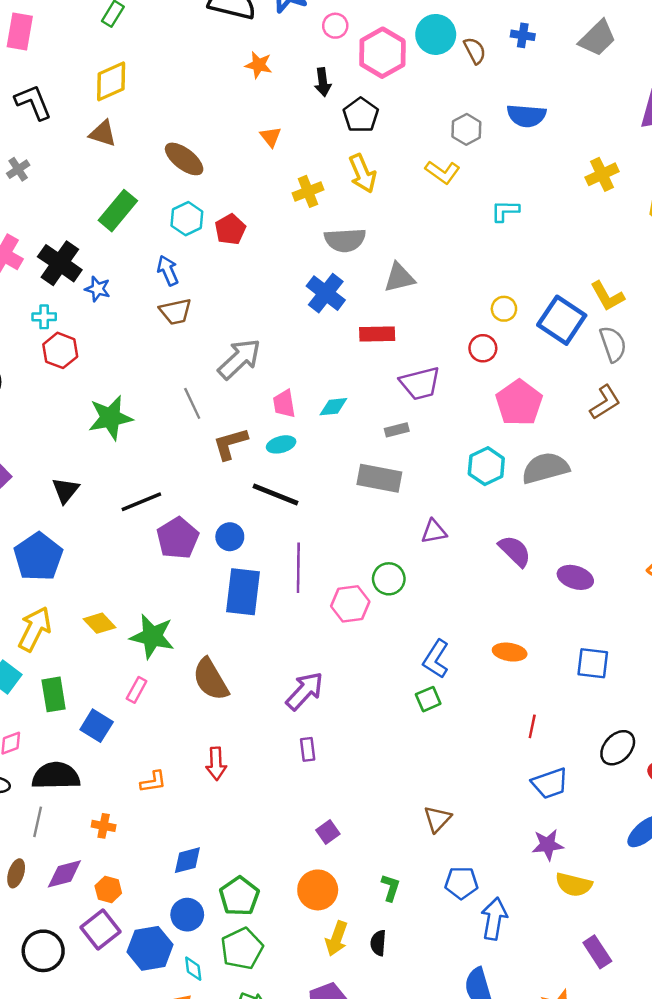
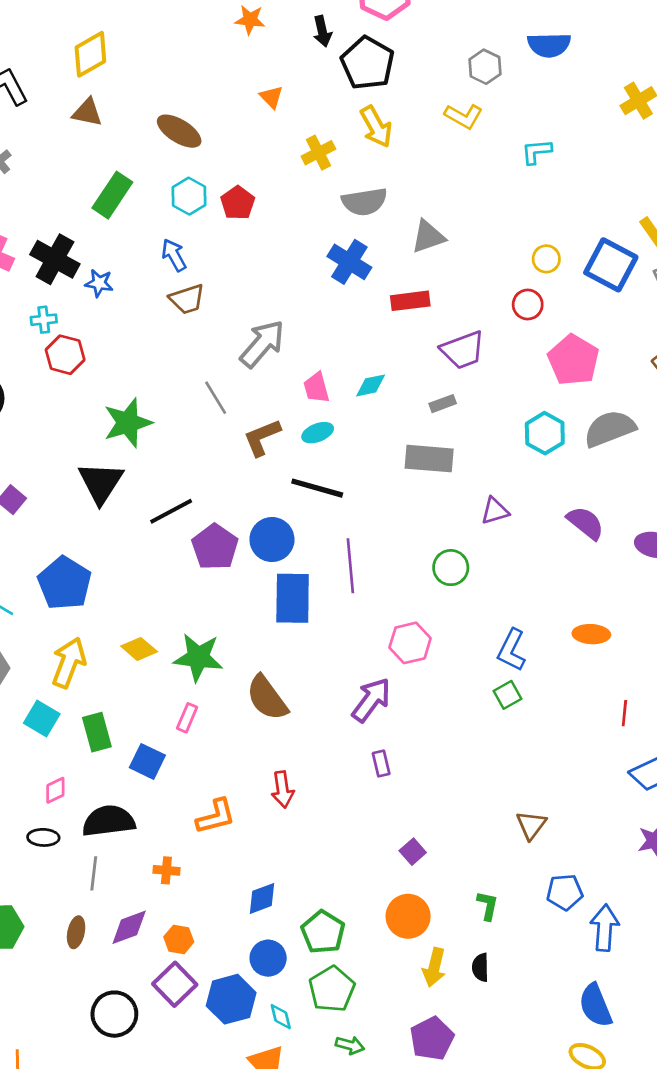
black pentagon: (361, 115) -> (368, 63), size x1.4
black triangle: (65, 490) -> (101, 483), moved, size x1.5
blue circle: (230, 537) -> (272, 540), size x1.4
pink hexagon: (350, 604) -> (410, 643), moved
orange L-shape: (153, 782) -> (216, 816), size x1.4

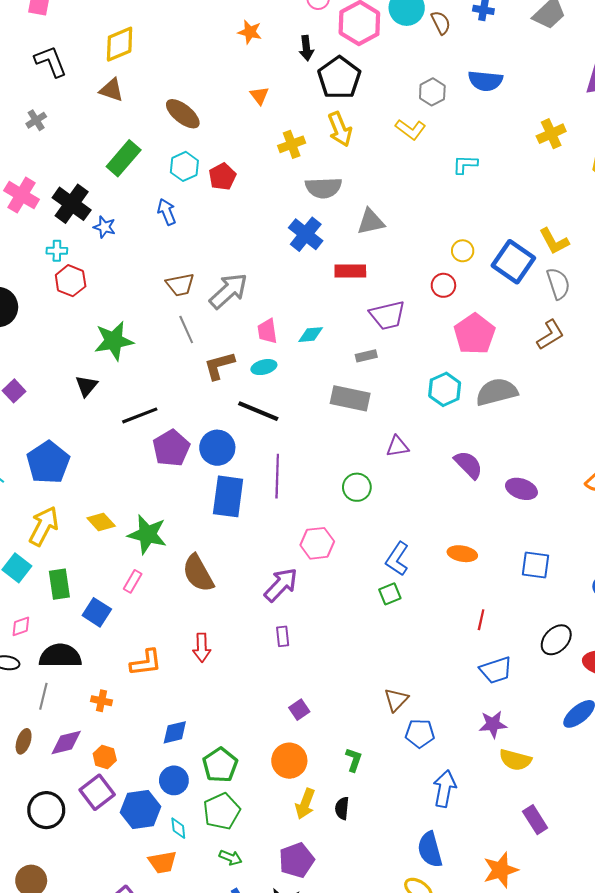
brown trapezoid: (187, 299) -> (180, 285), moved
black triangle: (101, 483) -> (87, 386), size x0.6
blue pentagon: (565, 892) -> (420, 733), moved

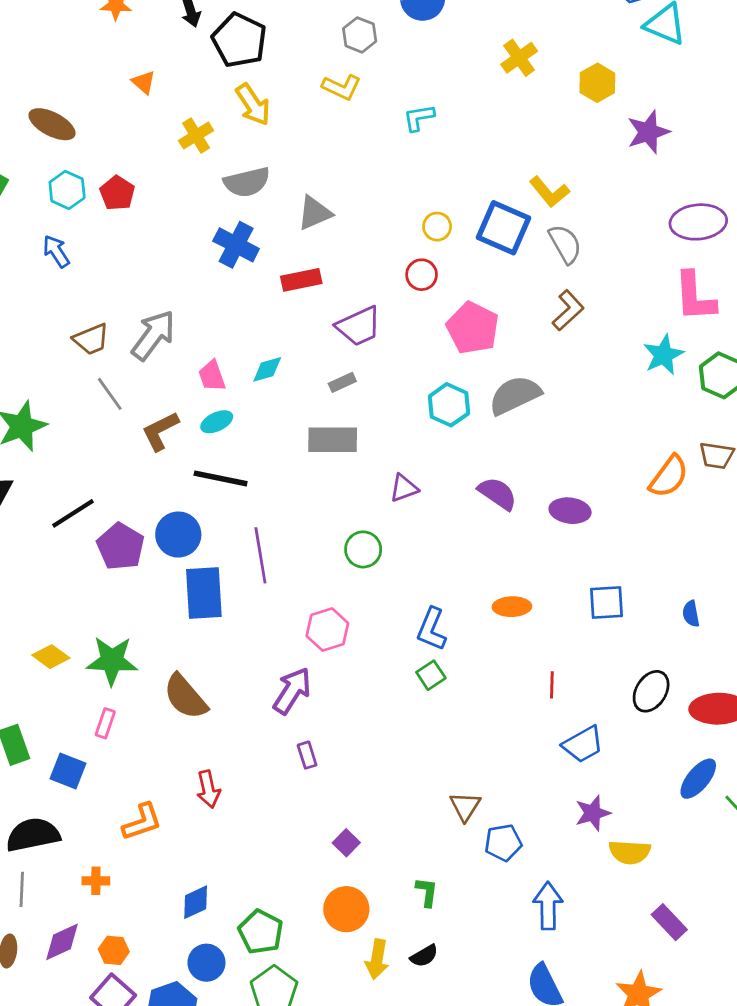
black semicircle: (342, 808) -> (424, 956), turned -115

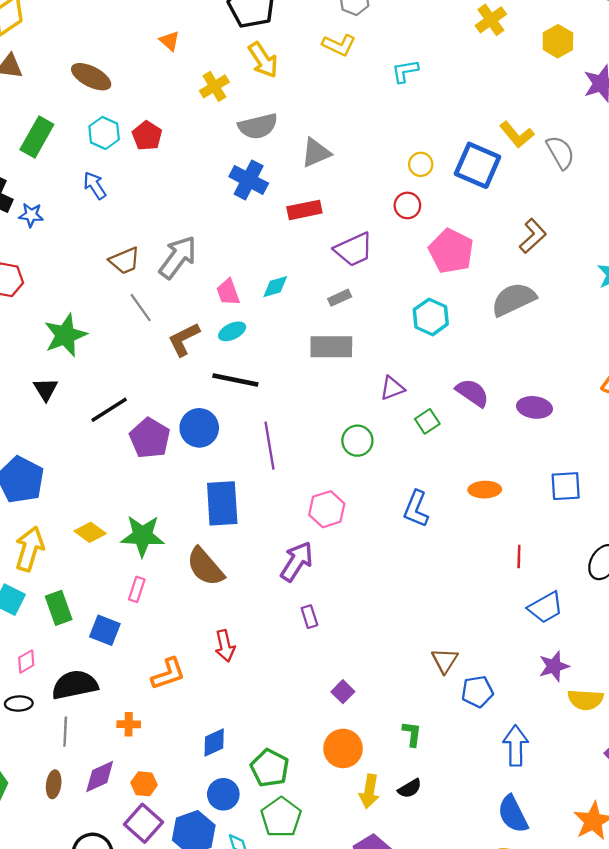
gray semicircle: (565, 244) -> (560, 152), moved
gray semicircle: (515, 395) -> (514, 299), moved
blue rectangle: (204, 593) -> (222, 503), moved
green square: (431, 675) -> (427, 421), moved

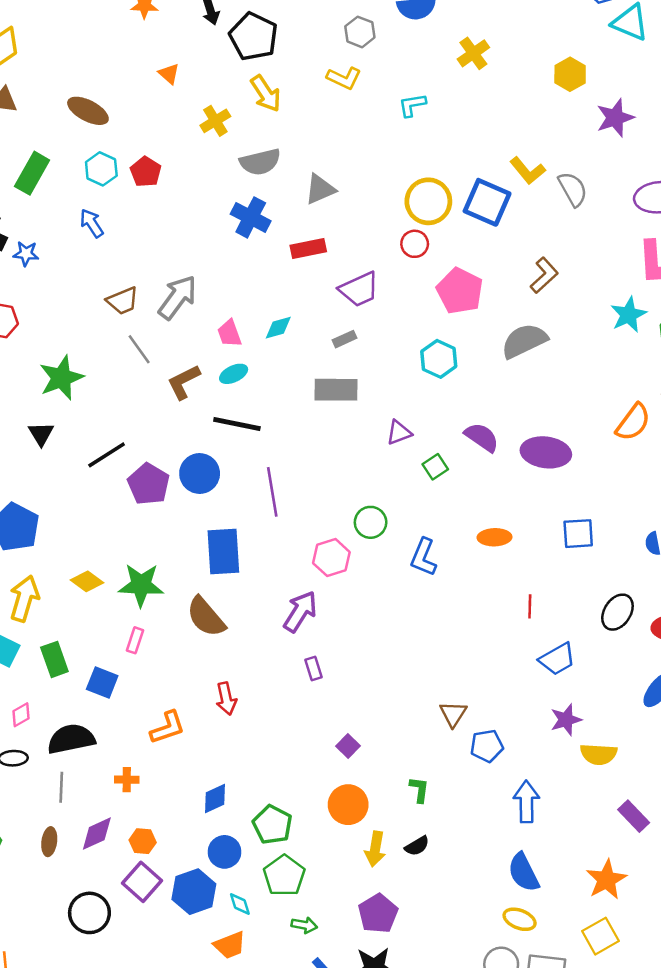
yellow cross: (491, 20) -> (473, 53), moved
yellow circle: (421, 164) -> (428, 201), size x1.8
purple ellipse: (534, 407) -> (546, 452), size x1.4
green circle: (357, 441) -> (371, 522), moved

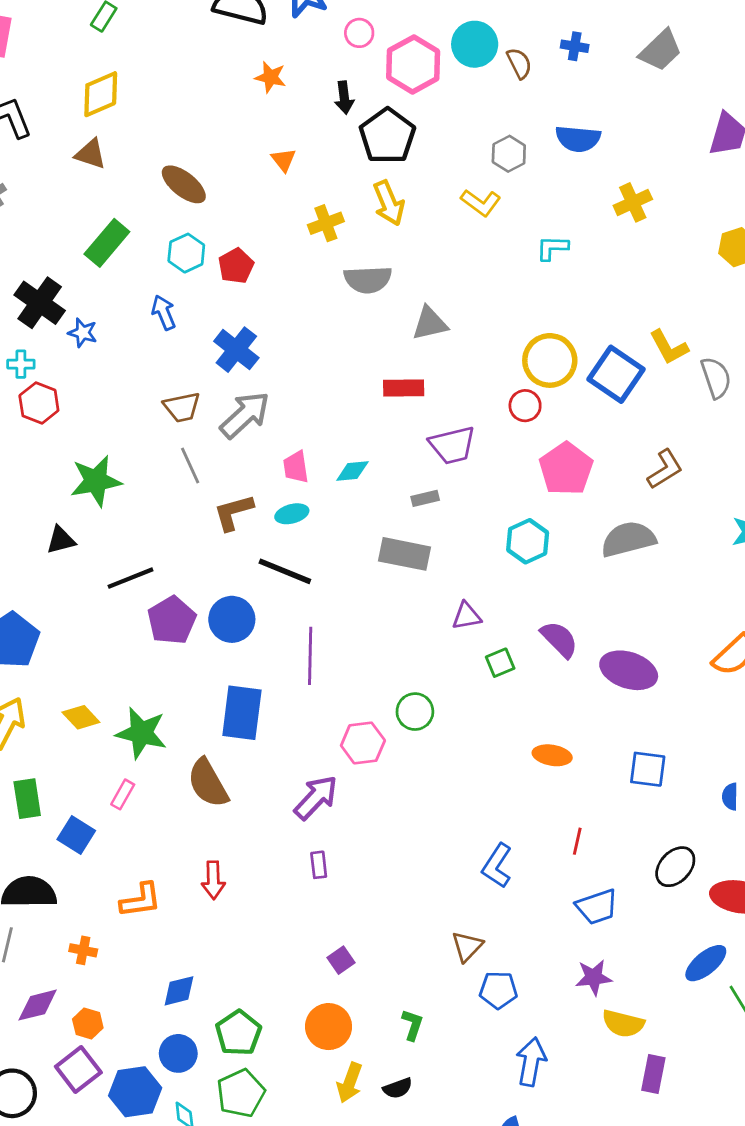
blue cross: (251, 217) -> (236, 350), moved
black triangle: (41, 434) -> (61, 540), turned 36
blue L-shape: (424, 557) -> (497, 866), moved
purple rectangle: (634, 816) -> (653, 1074), moved, turned 44

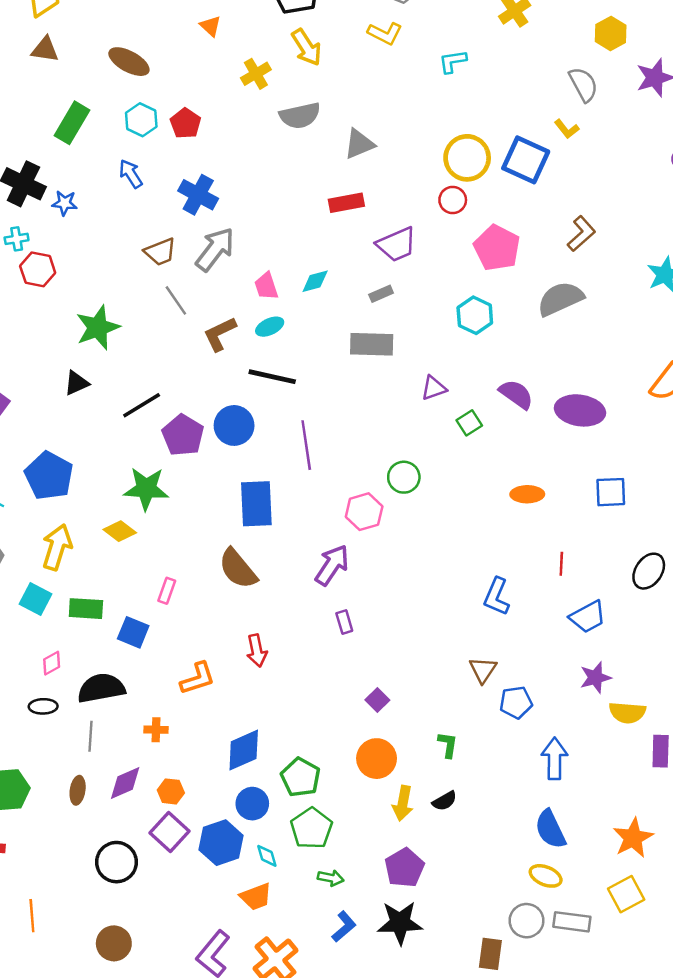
yellow L-shape: (669, 347) -> (567, 129), size x0.7
gray semicircle: (716, 378) -> (583, 84), moved
green star: (141, 733) -> (146, 489), moved
green rectangle: (27, 799) -> (86, 609), turned -68
blue diamond: (179, 991) -> (244, 750), size x1.4

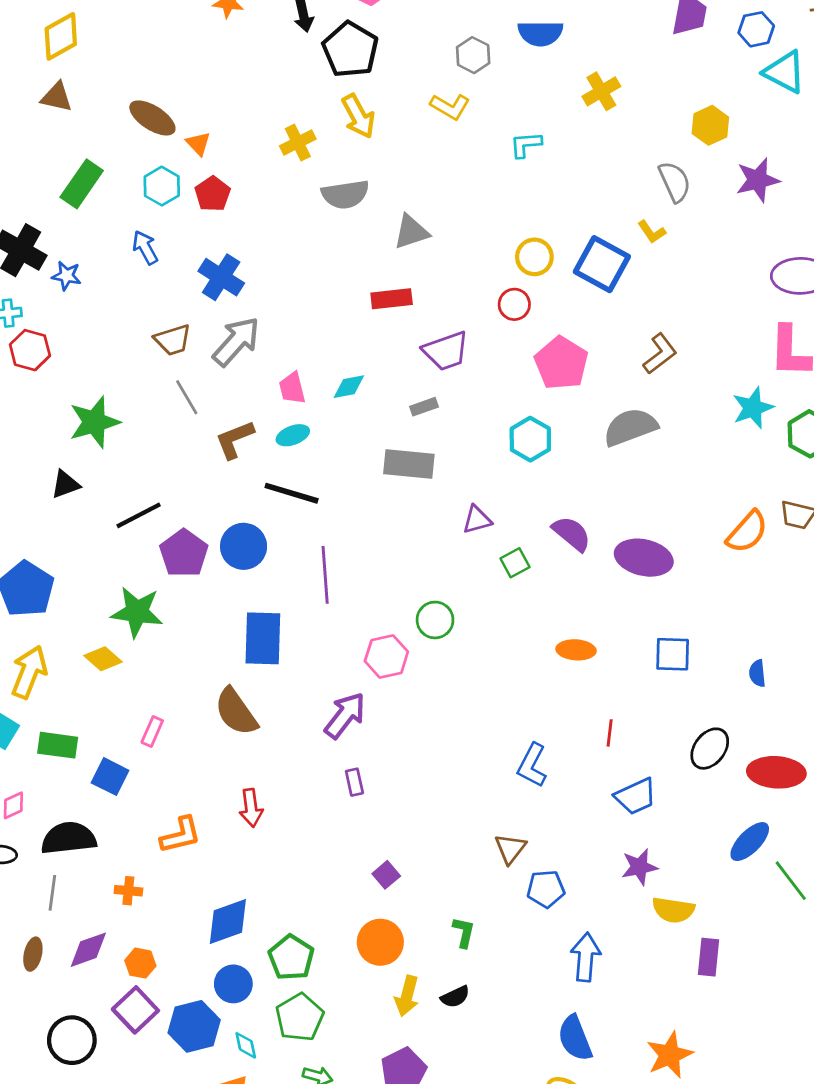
orange triangle: (210, 26) -> (198, 144), moved
yellow circle: (467, 158) -> (534, 257), size x0.7

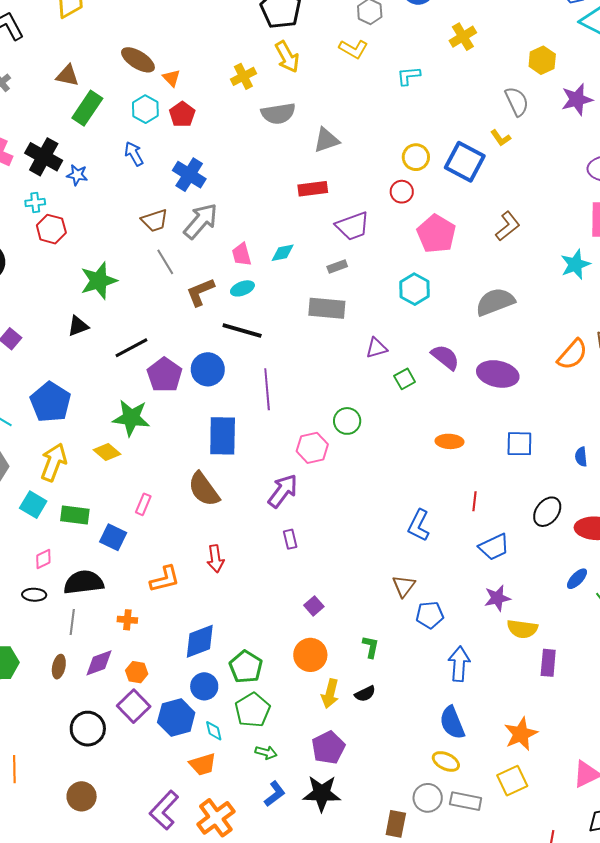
brown triangle: (57, 97) -> (67, 76), moved
gray semicircle: (630, 427) -> (495, 302), moved
blue ellipse: (750, 842) -> (577, 579), size x0.7

